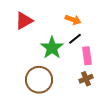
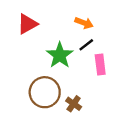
brown cross: (86, 79) -> (74, 104), moved, turned -32

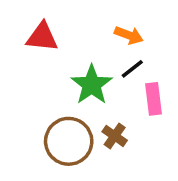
red triangle: (27, 24) -> (42, 37), turned 35
brown cross: (74, 104) -> (115, 136), moved

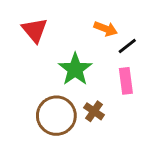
red triangle: (42, 37) -> (35, 30), turned 44
black line: (132, 69) -> (127, 46), moved

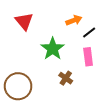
orange arrow: (106, 29) -> (74, 20), turned -42
brown circle: (56, 116) -> (18, 86), moved

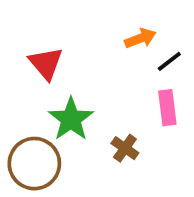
red triangle: (24, 21) -> (46, 63), moved
green star: (53, 49) -> (71, 119), moved

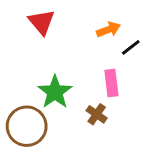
red triangle: (46, 63) -> (42, 22), moved
pink rectangle: (167, 108) -> (111, 83), moved

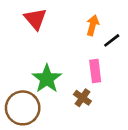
orange arrow: (108, 29) -> (93, 25), turned -54

